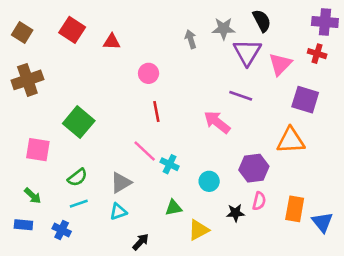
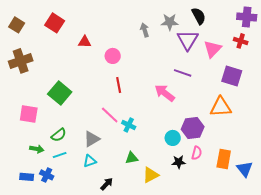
red triangle: (112, 42) -> (85, 42), moved
cyan circle: (209, 181) -> (173, 138), moved
green arrow: (33, 196) -> (37, 149), moved, turned -32
blue rectangle: (23, 225) -> (27, 177), moved

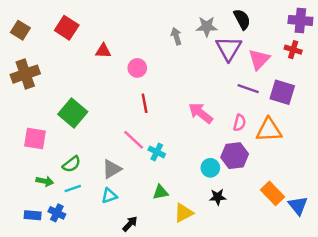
purple line: (183, 73) -> (248, 89), moved
pink semicircle: (197, 153) -> (240, 123), moved
orange rectangle: (224, 159) -> (272, 193), turned -54

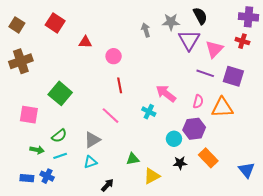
cyan cross: (157, 152) -> (149, 112), moved
orange rectangle: (272, 193) -> (208, 158), moved

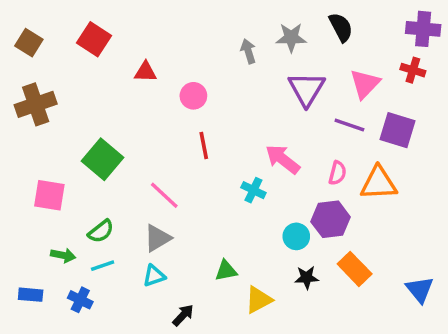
purple triangle: (189, 40) -> (307, 89), moved
pink line: (111, 116) -> (164, 195), moved
blue rectangle: (27, 178) -> (31, 295), moved

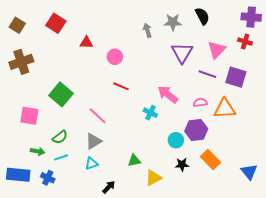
red line: (204, 146) -> (121, 86), turned -56
pink semicircle: (337, 173) -> (200, 103), turned -112
blue rectangle: (31, 295) -> (18, 175), size x1.6

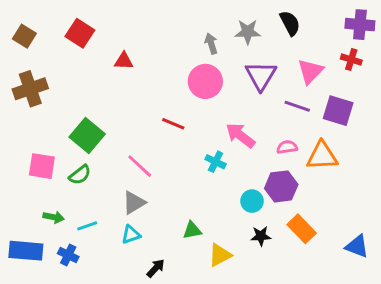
pink circle: (115, 57) -> (205, 81), moved, size x1.5
green semicircle: (60, 137) -> (80, 175), moved
blue triangle: (249, 172) -> (357, 246), turned -30

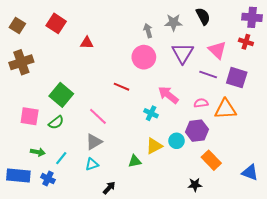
pink triangle: (310, 71) -> (217, 50), turned -30
cyan line: (87, 226) -> (61, 158), turned -32
black star: (261, 236) -> (195, 185), moved
yellow triangle: (220, 255) -> (154, 146), moved

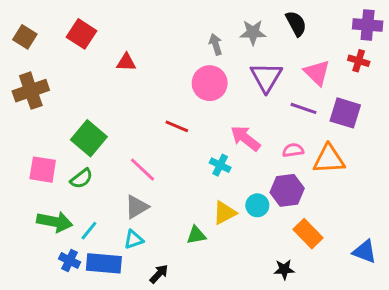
green arrow: (38, 152) -> (55, 222), size x1.6
blue rectangle: (18, 175) -> (104, 263), moved

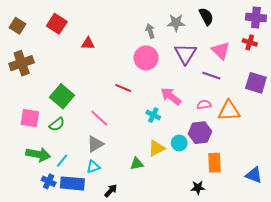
purple square: (345, 113) -> (256, 83), moved
orange rectangle: (308, 234) -> (214, 163), turned 42

